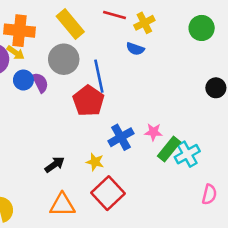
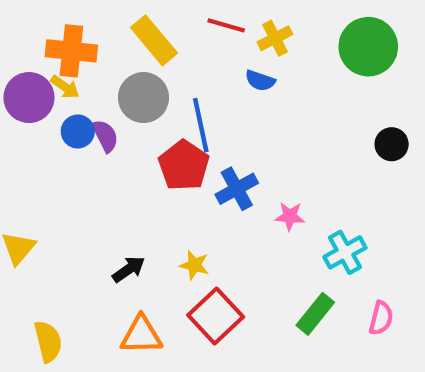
green circle: (202, 28) -> (368, 47), size x1.4
blue cross: (121, 137) -> (237, 189), moved
green rectangle: (169, 149) -> (315, 314), moved

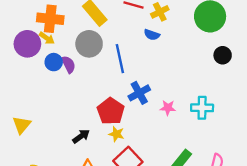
black circle: (392, 144) -> (223, 55), moved
red pentagon: (184, 165) -> (111, 111), moved
cyan cross: (345, 252) -> (202, 108), moved, turned 30

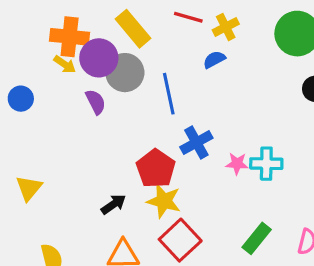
blue semicircle: (152, 35) -> (214, 60), turned 133
purple circle: (27, 44) -> (99, 58), moved
blue circle: (54, 62) -> (21, 99), moved
cyan cross: (202, 108) -> (266, 164), moved
yellow star: (116, 134) -> (164, 201), size x1.5

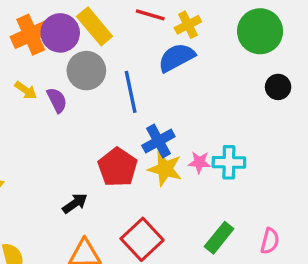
orange cross: (70, 37) -> (31, 35), turned -30
purple circle: (99, 58) -> (60, 33), moved
blue semicircle: (214, 60) -> (176, 57), size x1.6
yellow arrow: (65, 64) -> (26, 90), moved
yellow star: (164, 201) -> (165, 169), moved

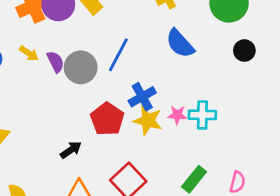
blue semicircle: (176, 57) -> (180, 44), moved, turned -104
gray circle: (86, 71) -> (81, 67), moved
blue line: (131, 92) -> (118, 55), turned 40

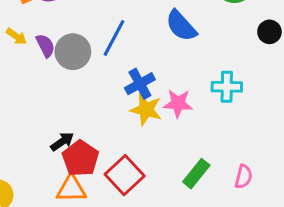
black circle: (244, 51) -> (269, 32), moved
pink star: (177, 115) -> (178, 104), size x1.4
cyan cross: (202, 115) -> (227, 87), moved
red pentagon: (107, 119) -> (80, 158), moved

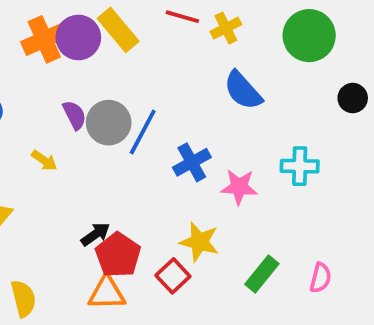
yellow arrow: (16, 36) -> (44, 160), moved
blue line: (114, 38) -> (143, 132), moved
yellow star: (146, 110) -> (199, 242), moved
red square: (125, 175) -> (173, 276), size x0.7

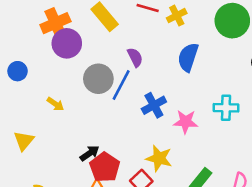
purple circle: (78, 37) -> (67, 43), moved
blue semicircle: (243, 90) -> (188, 57), turned 60
purple semicircle: (75, 115) -> (135, 57), moved

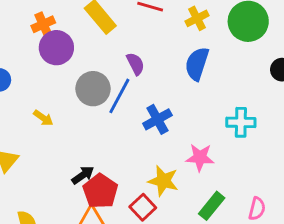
yellow cross: (177, 16) -> (197, 18), moved
orange cross: (55, 23) -> (43, 24), size x0.7
pink star: (186, 122) -> (200, 157), moved

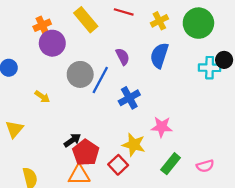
purple semicircle: (135, 64) -> (123, 57), moved
cyan cross: (241, 122) -> (210, 68), moved
pink semicircle: (257, 209) -> (205, 166), turned 60

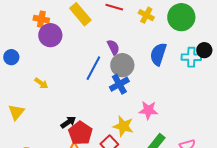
yellow cross: (159, 21) -> (146, 15), turned -35
orange cross: (42, 25) -> (41, 19), turned 35
blue semicircle: (159, 55) -> (158, 54), moved
gray circle: (80, 74) -> (122, 65), moved

